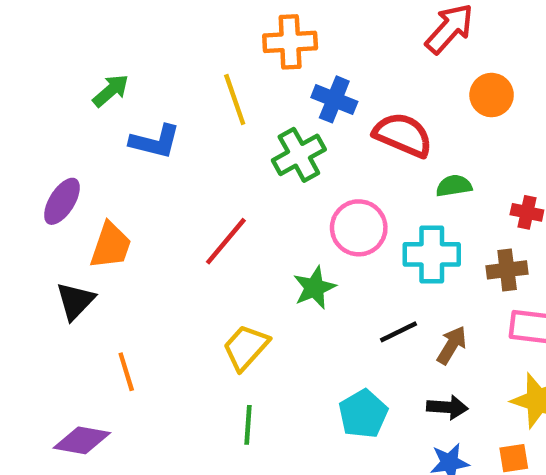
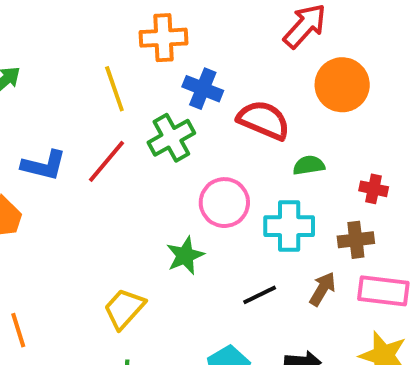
orange circle: (492, 95) -> (342, 85), size x1.4
blue L-shape: (155, 142) -> (44, 165), moved
red line: (226, 241) -> (107, 161), moved
brown arrow: (452, 345) -> (323, 289), moved

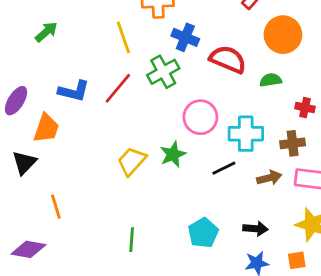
green semicircle: (309, 165) -> (271, 80), moved
brown arrow: (323, 289) -> (269, 178), turned 45
black line: (260, 295) -> (224, 168), moved
yellow trapezoid: (124, 309) -> (132, 161), moved

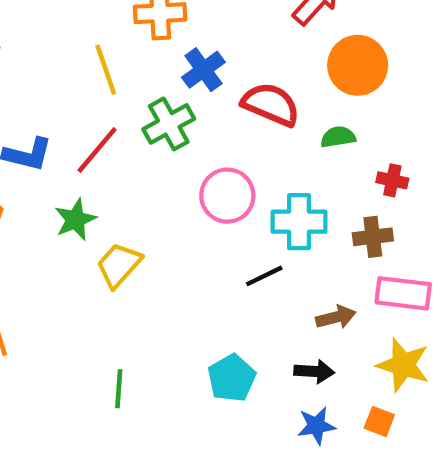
blue cross: (185, 37) -> (203, 70), turned 32
green star: (173, 154) -> (75, 219), moved
brown arrow: (269, 178) -> (336, 317), moved
orange square: (297, 260) -> (379, 421), turned 30

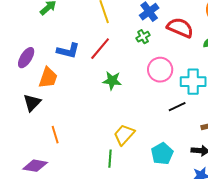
green cross: (169, 124) -> (143, 37), moved, size x0.6
green star: (75, 219) -> (112, 81), moved, turned 30
yellow trapezoid: (119, 265) -> (124, 135), moved

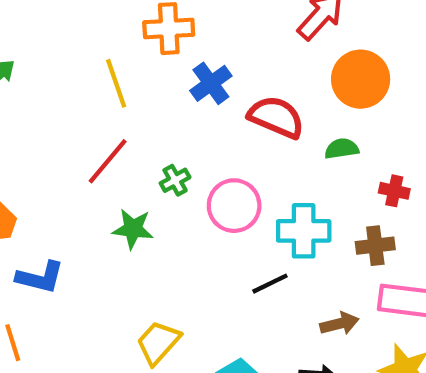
green cross: (143, 37) -> (175, 180), moved
blue L-shape: (68, 51) -> (40, 277), moved

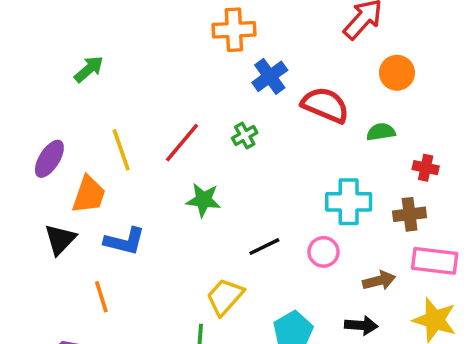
orange circle: (361, 79) -> (397, 73), size x0.7
yellow line: (116, 83) -> (121, 150), moved
green cross: (175, 180) -> (245, 135), moved
pink circle: (234, 206) -> (324, 252), moved, size x0.7
black line: (270, 284) -> (264, 247), moved

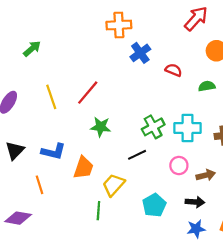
red semicircle: (325, 105) -> (174, 70), size x0.6
green cross: (245, 135) -> (153, 127), moved, size x1.5
orange trapezoid: (89, 195) -> (83, 168), moved
pink circle: (324, 252) -> (179, 166), moved

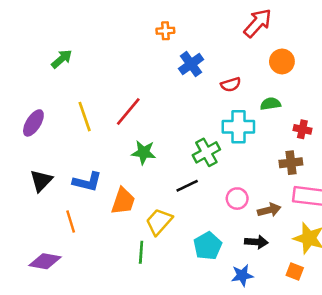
orange cross: (119, 25) -> (165, 31), size x0.6
red semicircle: (174, 70) -> (231, 85), turned 140
cyan cross: (187, 128) -> (238, 127), moved
blue star: (196, 229) -> (242, 275), moved

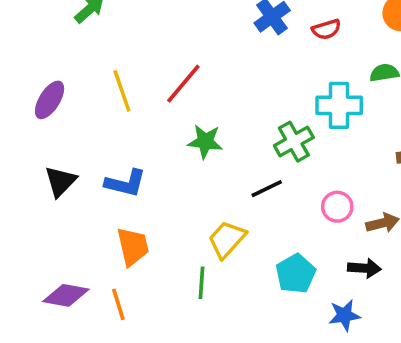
red semicircle: (231, 85) -> (326, 29), moved
orange trapezoid: (123, 201) -> (133, 246), moved, turned -32
orange line: (71, 222) -> (118, 304), moved

